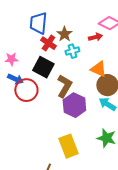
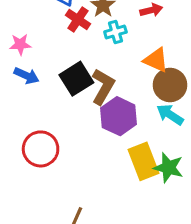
black square: (43, 67) -> (76, 79), moved, turned 30
red circle: (26, 90) -> (41, 149), moved
yellow rectangle: (68, 146) -> (143, 161), moved

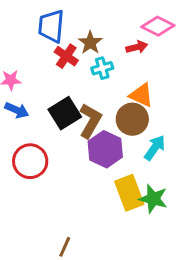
brown circle: (170, 85) -> (132, 119), moved
cyan arrow: (170, 115) -> (155, 148), turned 92
red circle: (41, 149) -> (30, 161), moved

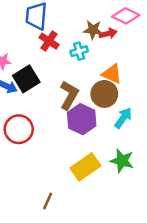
brown star: (90, 43) -> (93, 30), moved, turned -30
black square: (65, 113) -> (26, 79), moved
yellow rectangle: (129, 193) -> (85, 167), moved, turned 76

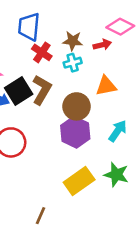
brown star: (93, 30) -> (73, 41), moved
orange triangle: (112, 74) -> (106, 86), turned -35
brown circle: (104, 94) -> (77, 106), moved
brown L-shape: (69, 95) -> (42, 90), moved

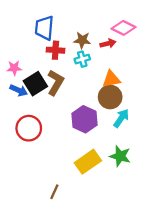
red cross: (42, 52) -> (55, 50), turned -30
brown circle: (77, 106) -> (110, 97), moved

